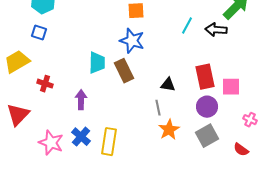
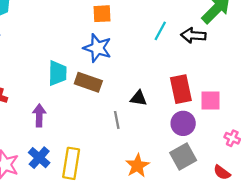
brown rectangle: (124, 71) -> (88, 82), turned -45
gray line: (158, 108) -> (117, 120), moved
orange star: (169, 130) -> (137, 166), moved

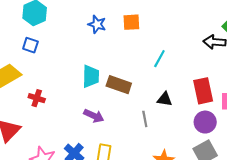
cyan line: (160, 31) -> (159, 59), moved
blue star: (97, 48) -> (97, 24), moved, size x0.7
purple arrow: (39, 115) -> (94, 116), moved, turned 114

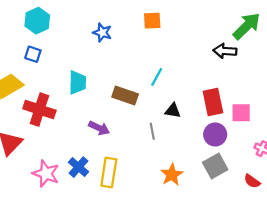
orange square: (131, 22) -> (152, 21), moved
cyan line: (159, 59) -> (157, 77), moved
cyan trapezoid: (91, 76) -> (77, 82), moved
red cross: (37, 98) -> (39, 110), size x1.8

